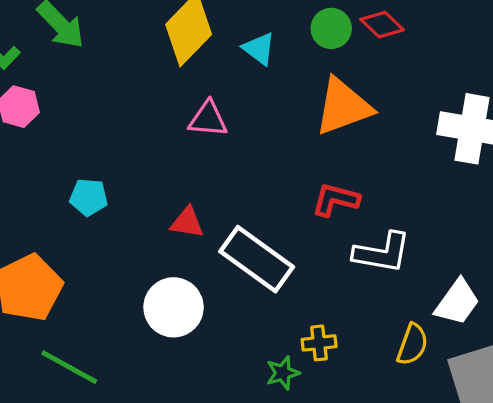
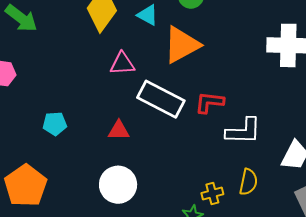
orange triangle: (343, 107) -> (182, 45), moved
white rectangle: (257, 259) -> (161, 99), moved
yellow semicircle: (412, 344) -> (248, 182), moved

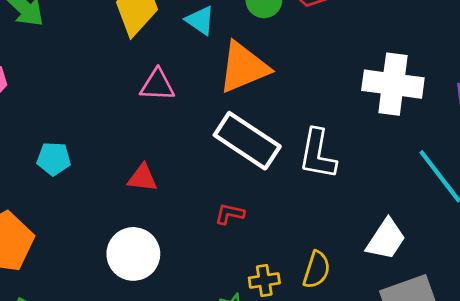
white rectangle: (161, 99) -> (247, 141), moved
red L-shape: (209, 102) -> (230, 214), moved, size x0.7
white L-shape: (243, 131) -> (318, 154), moved, turned 93

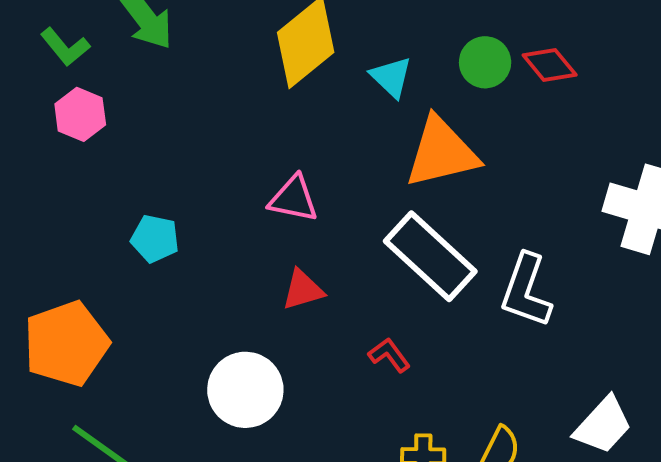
pink triangle: (157, 85) -> (294, 199), moved
red triangle: (142, 178) -> (303, 290), moved, turned -32
red L-shape: (230, 214) -> (389, 355), turned 32

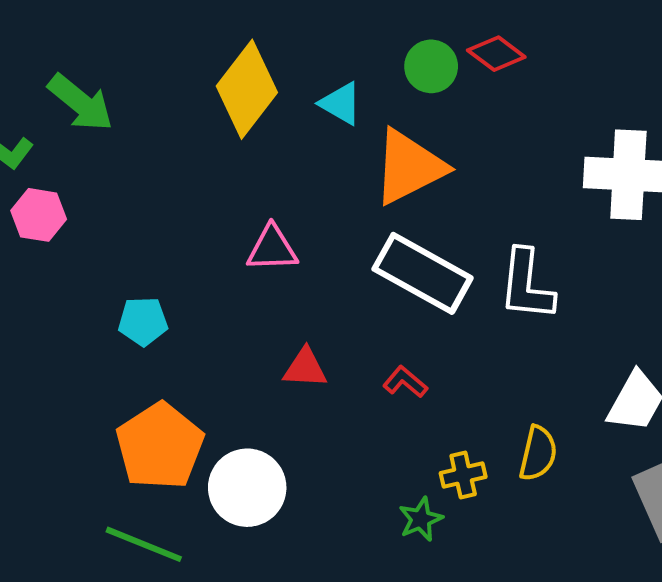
red triangle: (303, 290) -> (305, 368), moved, turned 33
orange pentagon: (66, 344) -> (160, 446), moved
white circle: (245, 390) -> (247, 488), moved

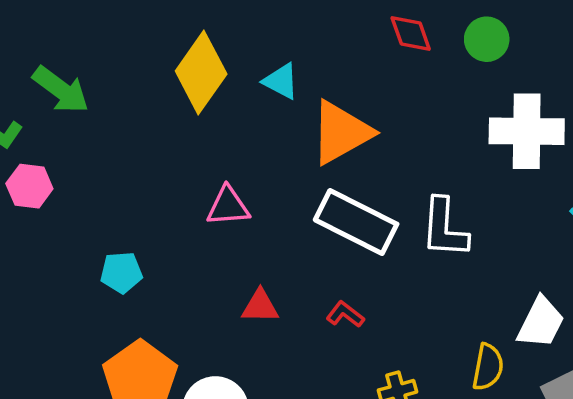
red diamond: (496, 54) -> (411, 34), turned 36
green circle: (431, 66) -> (487, 39), moved
yellow semicircle: (538, 453) -> (488, 367), moved

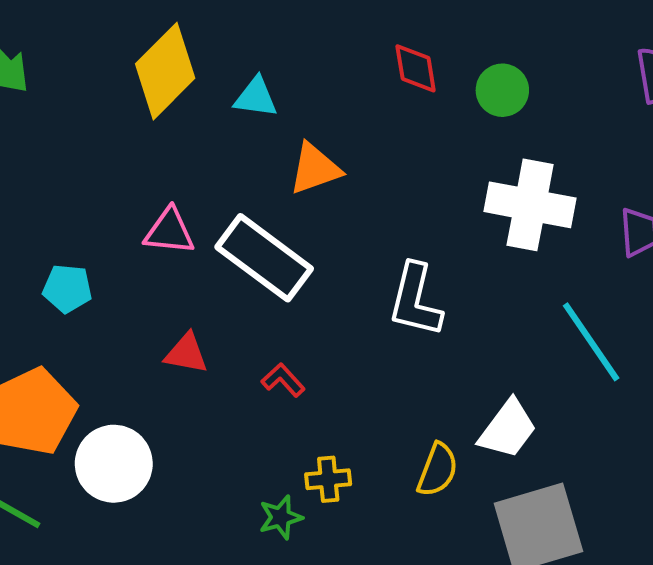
cyan triangle: (281, 81) -> (256, 97), turned -30
orange triangle: (341, 132) -> (315, 169), size x0.7
white rectangle: (356, 222) -> (264, 258), moved
cyan pentagon: (121, 272) -> (67, 288), moved

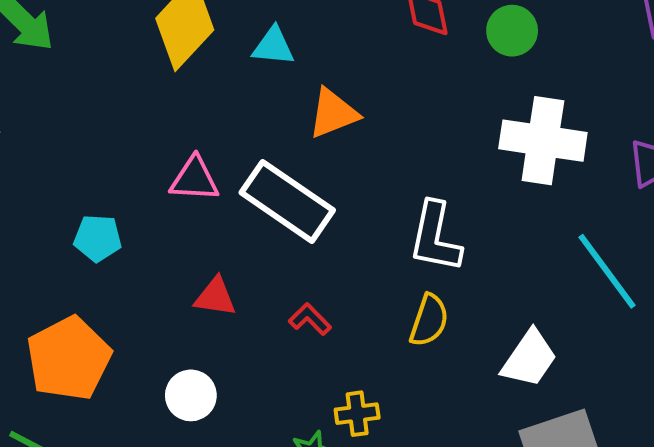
white circle: (114, 464) -> (191, 395), moved, size x0.7
yellow semicircle: (437, 470) -> (429, 320), moved

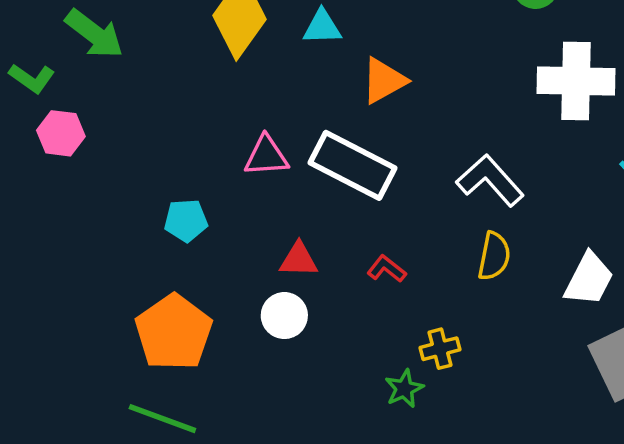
white L-shape: (435, 237) -> (490, 180), turned 134
white circle: (191, 395) -> (284, 316), moved

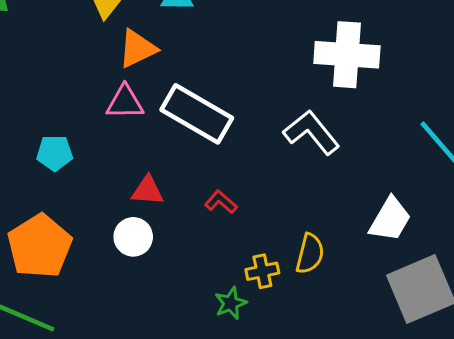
orange triangle: (384, 81) -> (137, 49), moved
white cross: (576, 81) -> (347, 55), moved
yellow semicircle: (494, 256) -> (310, 254), moved

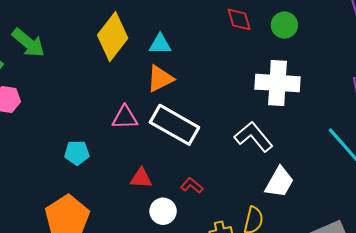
orange triangle: (137, 49) -> (160, 79), moved
white trapezoid: (390, 219) -> (279, 182), moved
white circle: (133, 237) -> (163, 211), moved

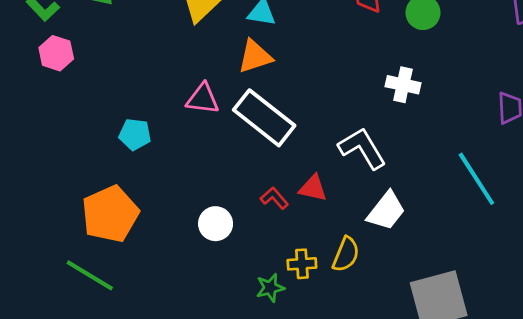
white cross: (277, 83) -> (403, 85), size x0.6
red triangle: (141, 178) -> (313, 188), moved
white circle: (163, 211) -> (216, 224), moved

